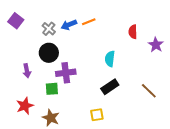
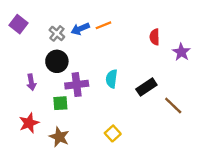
cyan semicircle: (110, 59) -> (112, 79), moved
black rectangle: (110, 87) -> (146, 87), moved
yellow square: (97, 115) -> (113, 133), turned -32

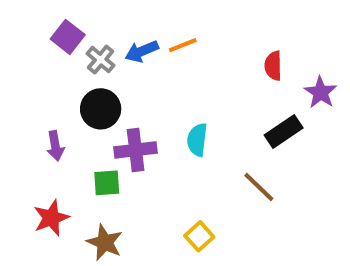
purple square: (19, 24) -> (68, 37), moved
black rectangle: (146, 87) -> (284, 131), moved
brown line: (173, 106) -> (259, 187), moved

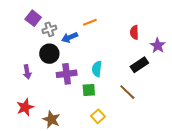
blue arrow: (142, 51) -> (70, 37), moved
gray cross: (101, 60) -> (49, 29), turned 32
green square: (107, 183) -> (89, 90), moved

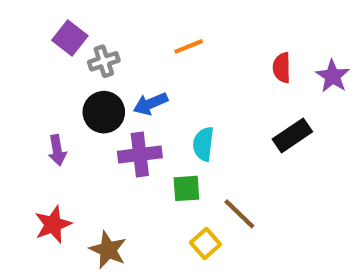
blue arrow: (70, 37) -> (150, 104), moved
purple star: (158, 46) -> (333, 76), moved
brown line: (127, 92) -> (239, 214), moved

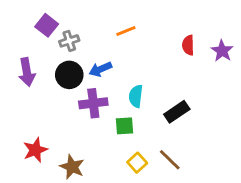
black rectangle: (292, 135) -> (177, 112), moved
purple arrow: (57, 150) -> (27, 72), moved, size x1.4
brown line: (239, 214) -> (170, 160), moved

